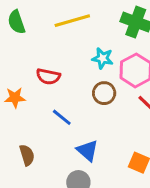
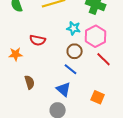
blue line: (62, 117) -> (71, 69), moved
brown semicircle: (27, 155) -> (30, 82), moved

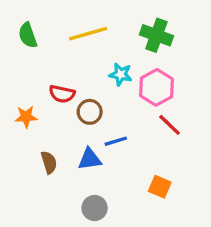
brown circle: (75, 51) -> (90, 112), moved
blue line: (71, 69) -> (116, 141), turned -56
blue triangle: (64, 89) -> (90, 159), moved, turned -49

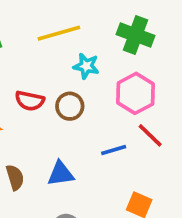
cyan star: (121, 74) -> (86, 66), moved
brown circle: (90, 112) -> (70, 106), moved
blue line: (116, 141) -> (114, 150), moved

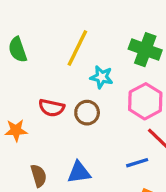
yellow line: (59, 33) -> (77, 48), turned -48
blue line: (114, 150) -> (137, 163), moved

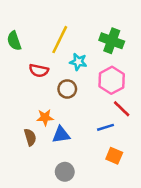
red semicircle: (52, 108) -> (39, 70), moved
orange star: (16, 130) -> (45, 117), moved

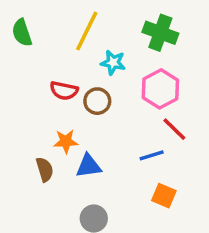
red semicircle: (39, 70) -> (64, 91), moved

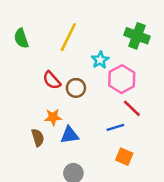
green cross: (160, 33) -> (137, 36), moved
cyan star: (113, 63) -> (100, 60), moved, turned 30
red semicircle: (64, 91) -> (52, 80), turned 36

